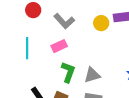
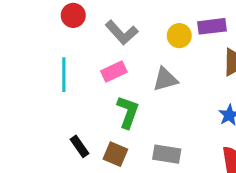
gray triangle: (92, 75) -> (165, 79), moved

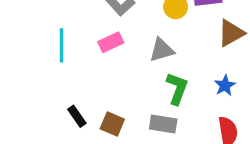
green L-shape: (128, 112) -> (177, 89), moved

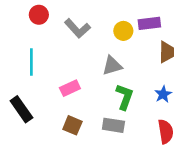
pink rectangle: (111, 42) -> (70, 88), moved
black rectangle: (77, 116) -> (21, 109), moved, size x1.5

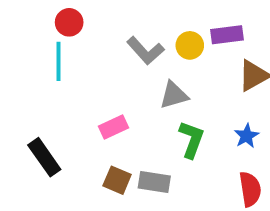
gray L-shape: (77, 28) -> (145, 51), moved
cyan line: (31, 62) -> (58, 61), moved
gray rectangle: (113, 125) -> (154, 182), moved

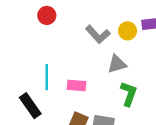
cyan line: (58, 61) -> (47, 77), moved
pink rectangle: (113, 127) -> (76, 85), turned 30

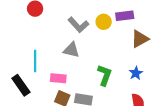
gray triangle: (117, 64) -> (71, 50), moved, turned 30
pink rectangle: (76, 85) -> (58, 78), moved

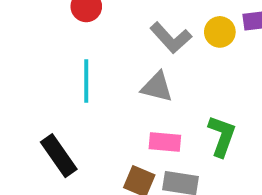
cyan line: (35, 61) -> (86, 81), moved
pink rectangle: (58, 78) -> (165, 142), moved

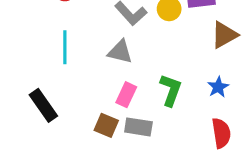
pink rectangle: (165, 142) -> (126, 95), turned -70

